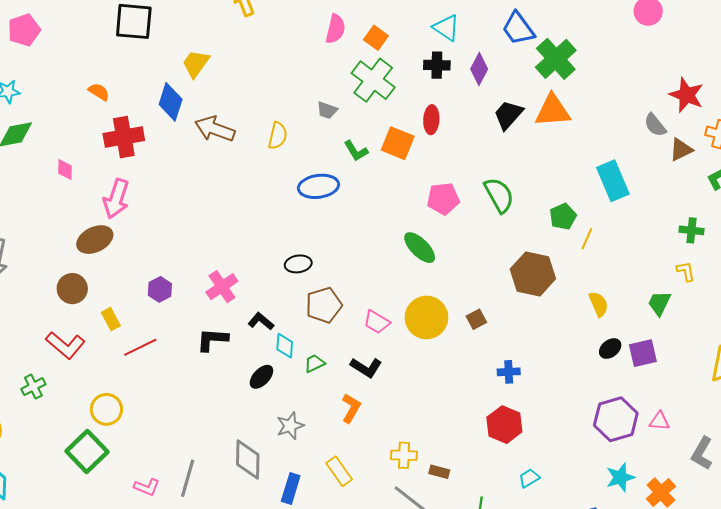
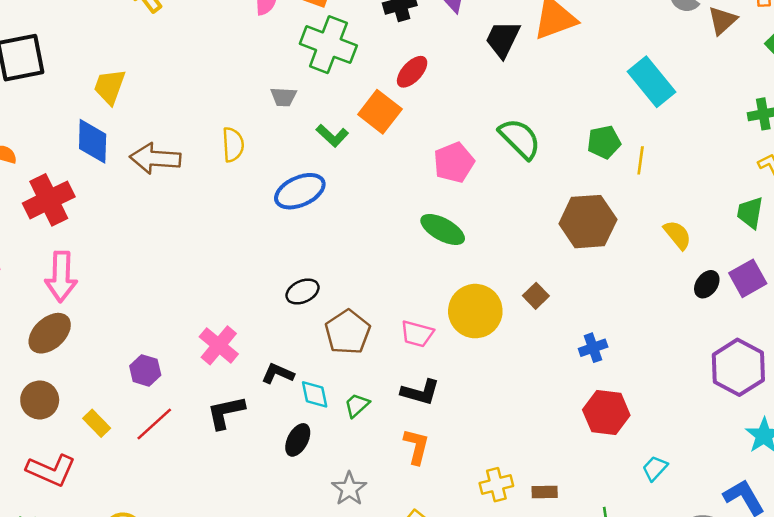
red ellipse: (431, 120) -> (412, 72), turned 56
orange square: (398, 143) -> (380, 112), turned 32
green pentagon: (563, 217) -> (604, 142), turned 30
red line: (140, 347) -> (154, 424), moved

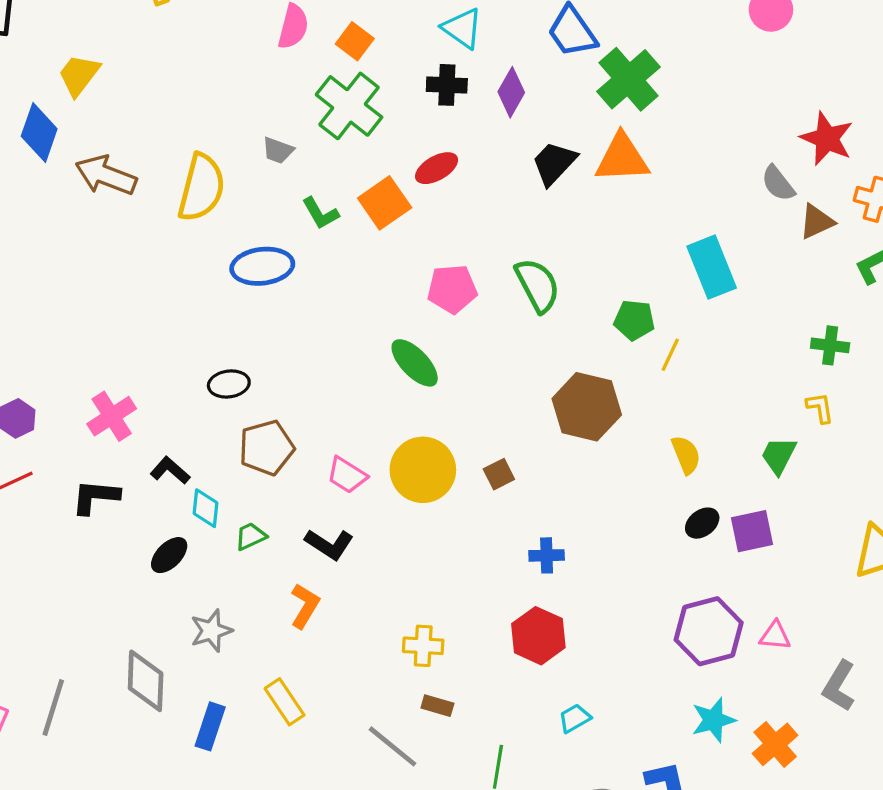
yellow semicircle: (233, 145) -> (201, 188), size x1.6
yellow cross: (496, 485) -> (423, 646), moved

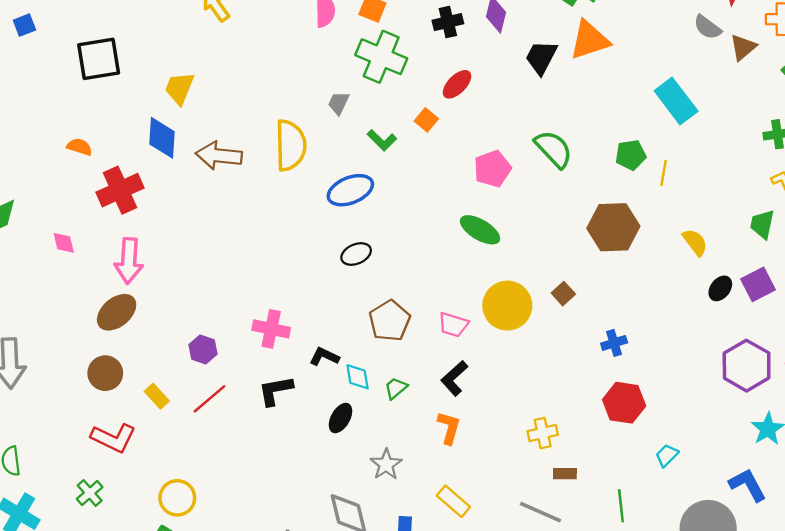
gray trapezoid: (278, 150) -> (339, 103), turned 110
orange square: (385, 203) -> (426, 120), size x0.6
black ellipse: (229, 384) -> (356, 254), moved
pink cross: (112, 416) -> (271, 329), turned -30
black L-shape: (329, 544) -> (454, 378), turned 120

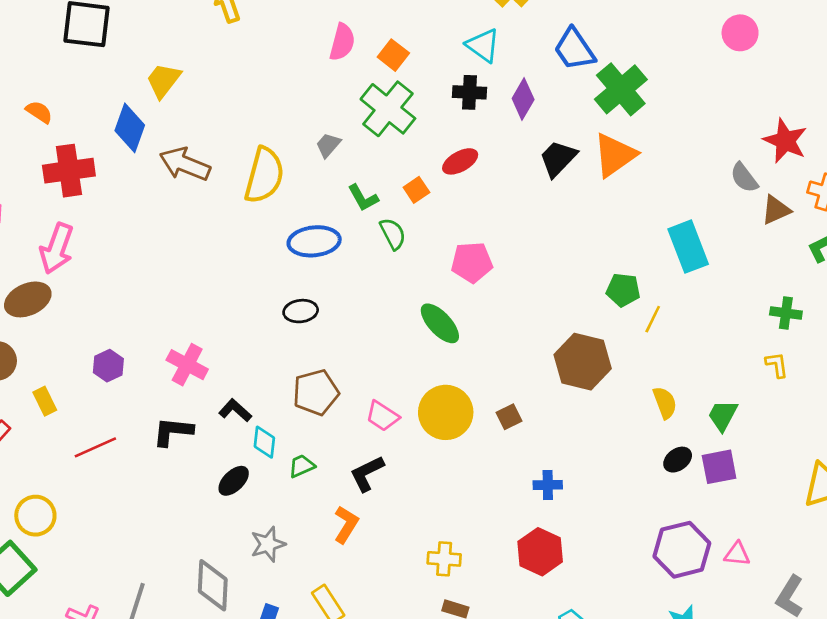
orange triangle: (589, 40) -> (615, 155), turned -33
green semicircle: (554, 149) -> (393, 234), moved, size x0.7
green trapezoid: (762, 224) -> (723, 415), moved
red line: (210, 399) -> (95, 447), moved

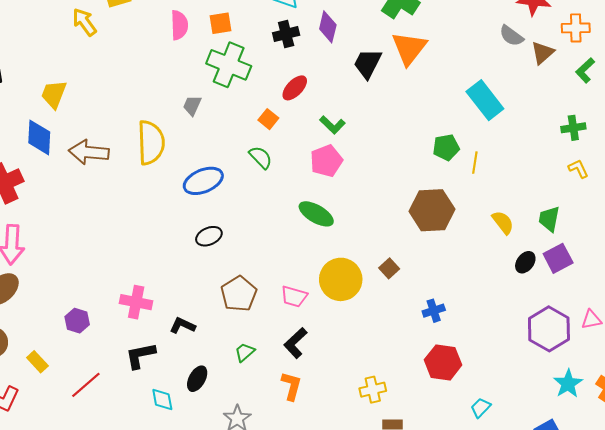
orange square: (393, 55) -> (221, 23), turned -30
green L-shape: (363, 198) -> (332, 125), moved
cyan diamond: (264, 442) -> (162, 400), moved

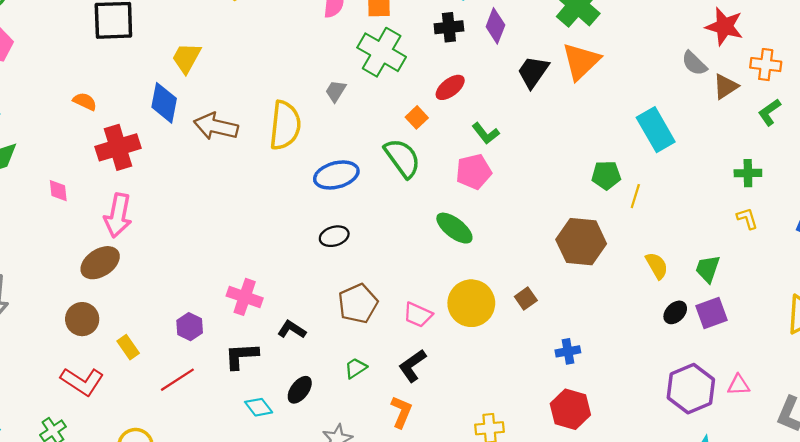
green semicircle: (261, 157) -> (402, 158), size x1.5
purple hexagon: (77, 321) -> (190, 327), moved
cyan diamond: (162, 400) -> (259, 407), turned -35

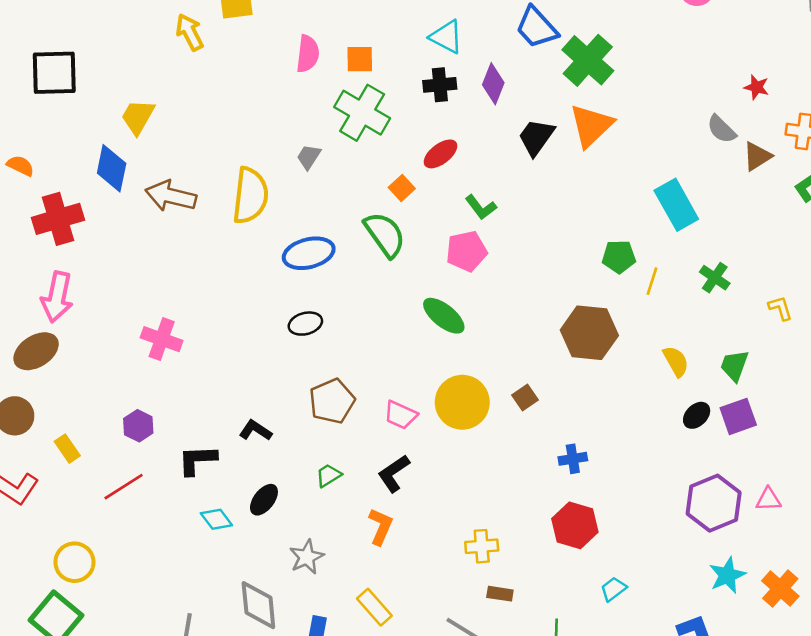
red star: (724, 26) -> (757, 87), size x0.6
green cross: (748, 173) -> (715, 278), moved, turned 35
pink cross: (245, 297) -> (162, 339), moved

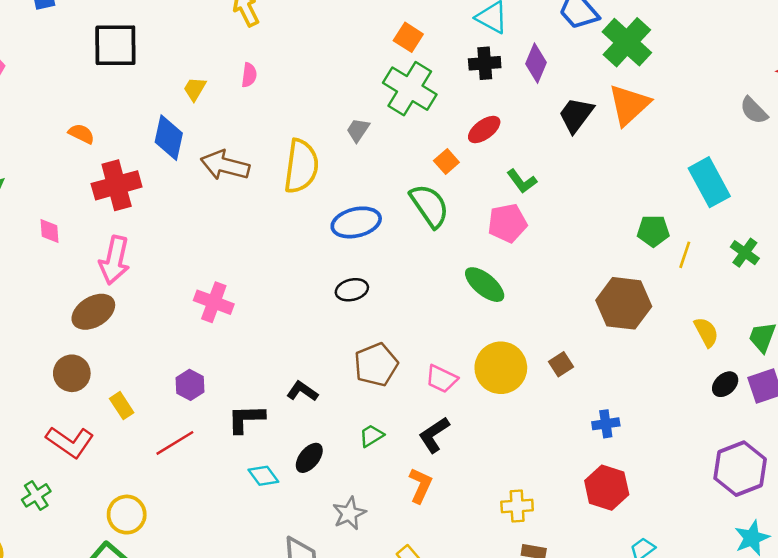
pink semicircle: (308, 54) -> (249, 75), moved, size x0.7
orange square: (360, 59) -> (408, 37), turned 32
yellow trapezoid: (138, 117) -> (195, 89), size x0.7

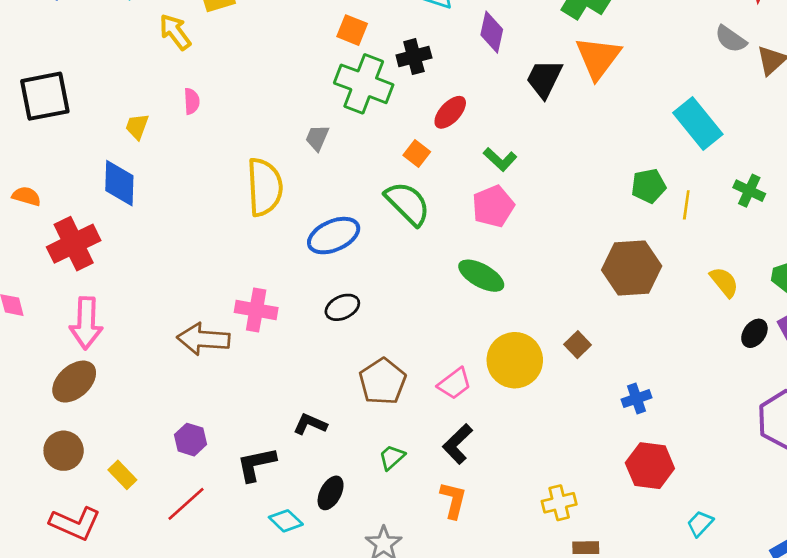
black cross: (485, 63) -> (414, 57), moved
brown arrow: (225, 165) -> (203, 339), moved
pink cross: (214, 302) -> (256, 310), moved
pink trapezoid: (442, 379) -> (454, 384), turned -52

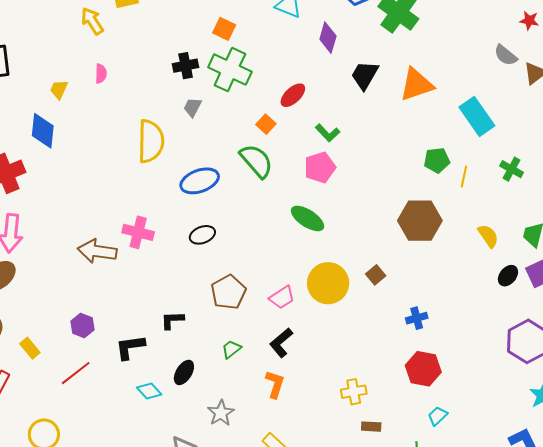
black cross: (414, 57) -> (186, 66), moved
orange triangle: (598, 58) -> (416, 85), moved, turned 30
black L-shape: (310, 424) -> (172, 320), turned -30
cyan trapezoid: (700, 524) -> (438, 416), moved

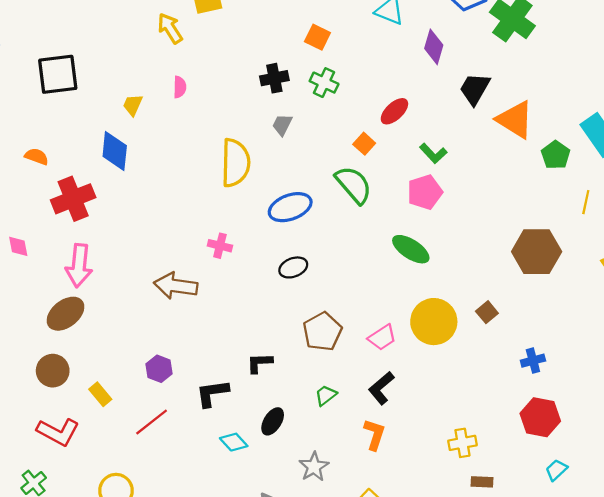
green cross: (230, 70) -> (324, 83), size x0.6
orange triangle: (416, 85) -> (515, 120), moved, turned 51
green pentagon: (437, 160) -> (556, 155), moved, turned -30
pink cross: (138, 232) -> (220, 246), moved, size x0.7

